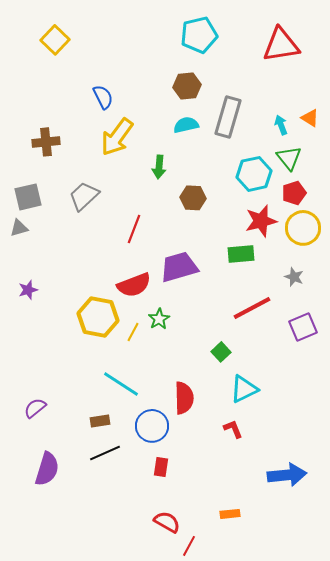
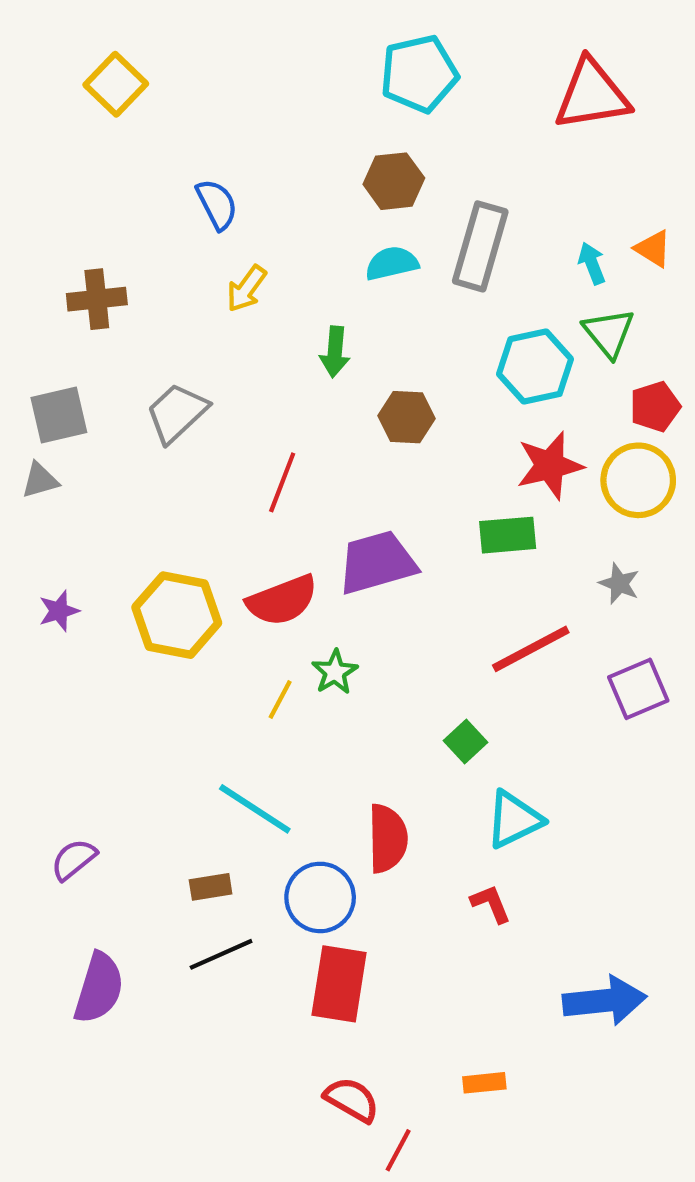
yellow arrow: (117, 137) -> (246, 289), size x0.6
red pentagon: (294, 193) -> (655, 407), moved
yellow hexagon: (98, 317) -> (177, 615), moved
red rectangle: (161, 467) -> (339, 984), size x1.8

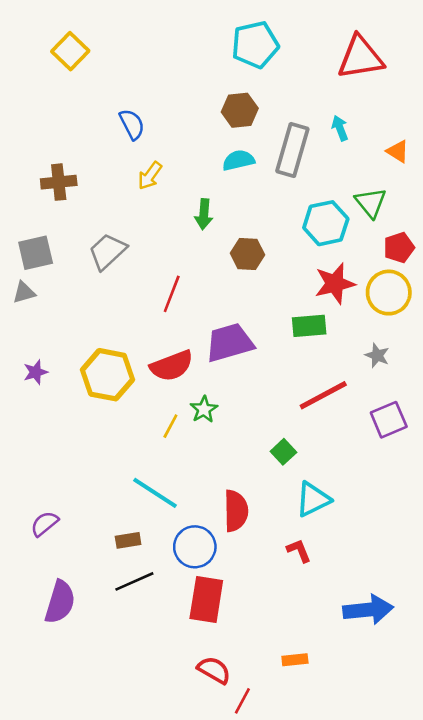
cyan arrow: (592, 263) -> (340, 128), moved

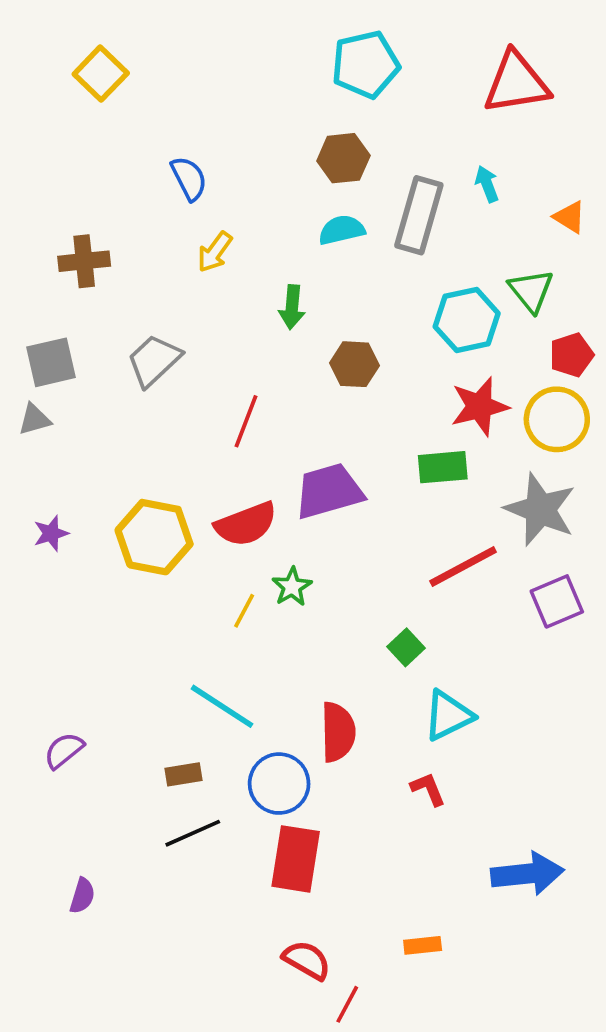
gray star: (377, 355) -> (540, 509), size x2.0
purple semicircle: (60, 602) -> (82, 896), moved, size x0.6

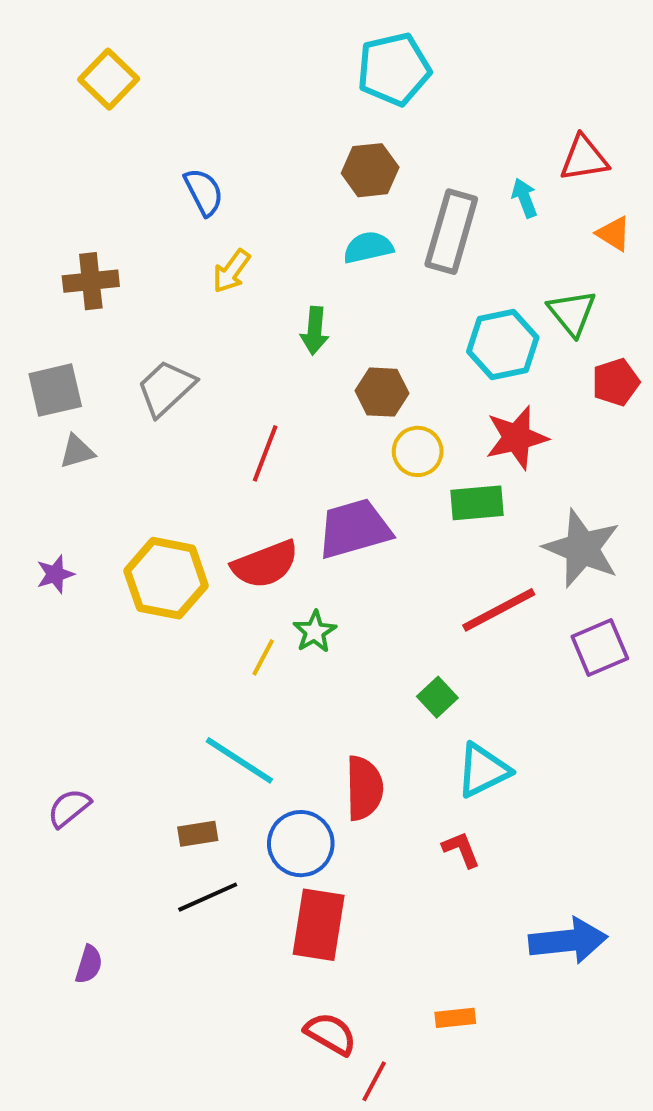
red triangle: (516, 83) -> (584, 158), moved, size x0.7
gray triangle: (34, 419) -> (77, 451), moved
yellow circle: (557, 419) -> (418, 451), moved, size x0.7

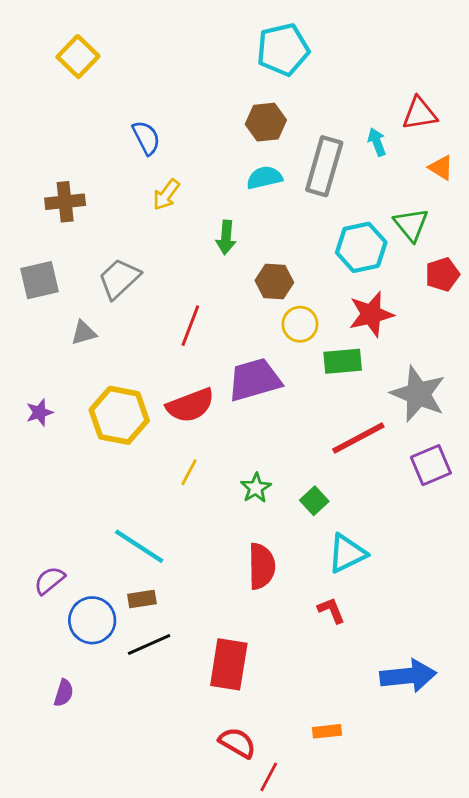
gray triangle: (77, 451) -> (84, 333), moved
green star: (315, 632) -> (256, 488), moved
cyan line: (239, 760) -> (139, 546), moved
blue circle: (301, 844) -> (92, 620), moved

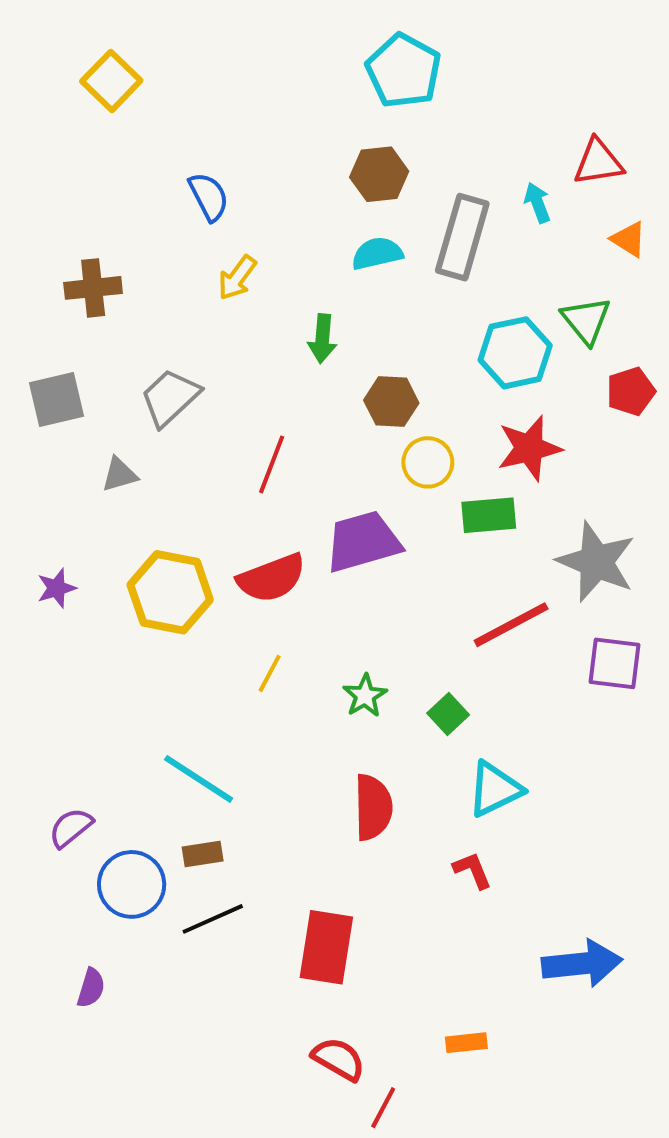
cyan pentagon: (283, 49) -> (403, 71), turned -30
purple square: (431, 465) -> (615, 663), turned 30

